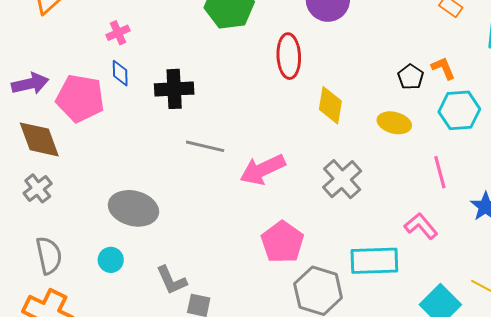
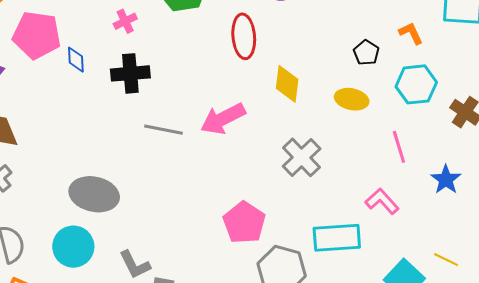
pink cross: (118, 33) -> (125, 21), moved
orange L-shape: (443, 68) -> (411, 33), moved
pink pentagon: (80, 98) -> (37, 35), moved
pink arrow: (263, 169) -> (223, 119), moved
cyan circle: (111, 260) -> (73, 247), size x1.6

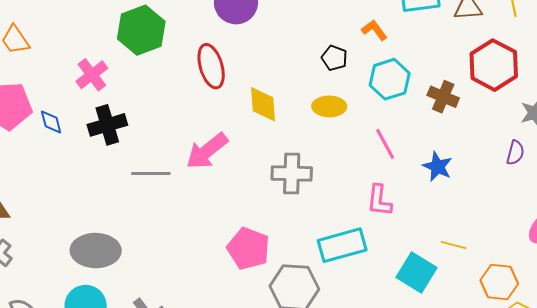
pink cross: (125, 21) -> (92, 75), size x1.4
gray cross: (302, 157) -> (292, 173), turned -33
pink L-shape: (382, 201) -> (379, 201), turned -120

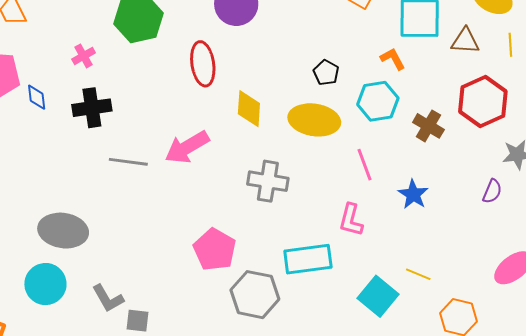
orange L-shape: (374, 30) -> (393, 59), moved
pink cross: (92, 75) -> (84, 56), size x0.7
yellow ellipse: (329, 106) -> (314, 120), size x1.5

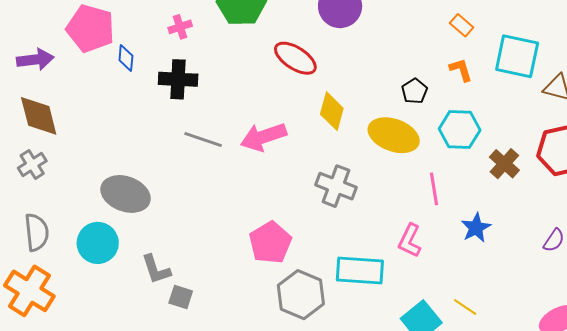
orange L-shape: (393, 59) -> (461, 70), moved
red ellipse: (203, 64) -> (295, 58), turned -60

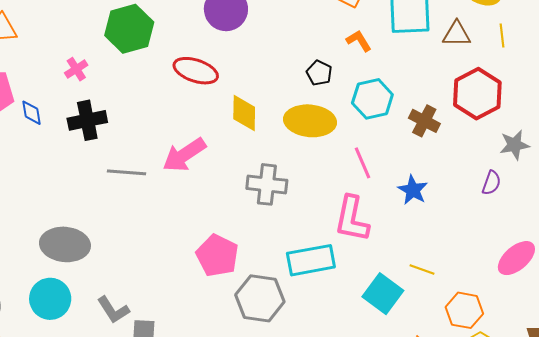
pink L-shape: (410, 241) -> (352, 219), size x1.4

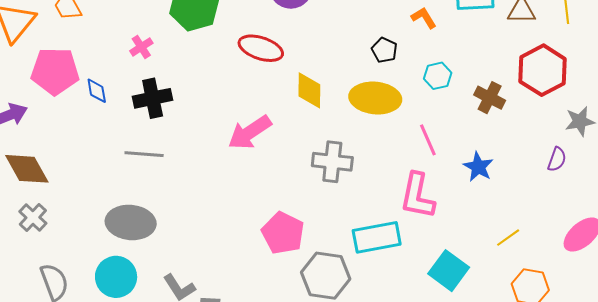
cyan hexagon: (372, 99) -> (438, 76), size x0.7
gray line: (126, 172) -> (144, 154), moved
yellow line: (422, 270) -> (508, 238), moved, turned -55

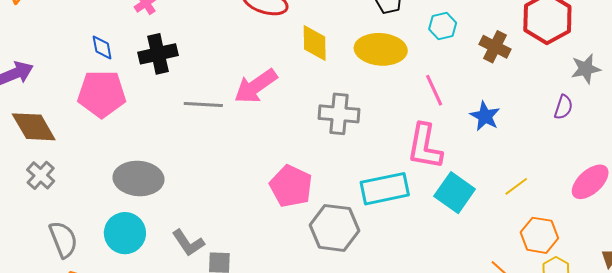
pink pentagon: (55, 71) -> (102, 94), moved
gray line: (144, 154) -> (203, 105), moved
cyan square: (449, 271) -> (455, 193), moved

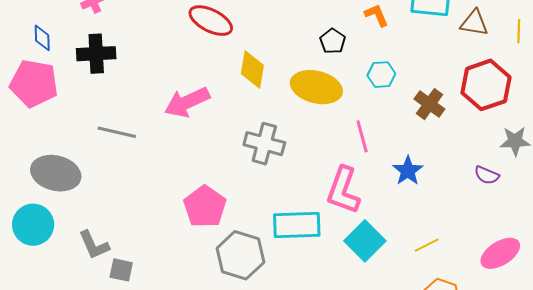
gray line: (203, 105) -> (117, 132), moved
purple semicircle: (563, 107) -> (487, 175), turned 85

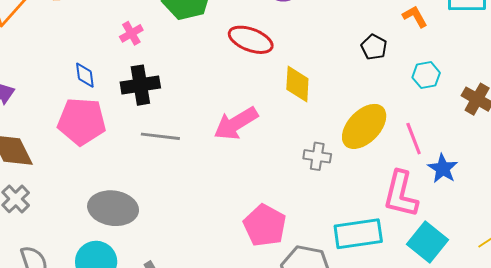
yellow ellipse: (316, 87) -> (364, 126), moved, turned -54
gray line: (117, 132) -> (160, 136), moved
gray cross: (264, 144) -> (317, 156), size x0.7
blue star: (408, 171) -> (443, 168), moved

